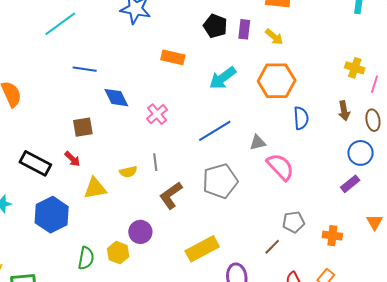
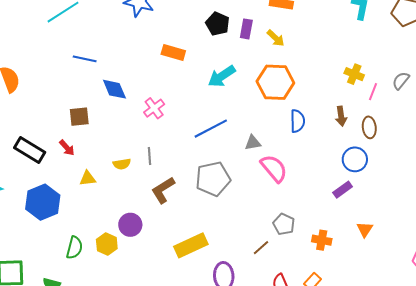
yellow triangle: (95, 188) -> (88, 178), size x0.7
gray pentagon: (294, 222) -> (284, 224), turned 30

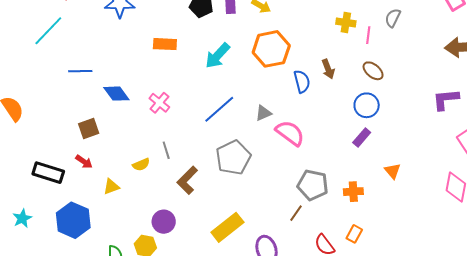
brown arrow: (341, 116) -> (328, 69), moved
brown ellipse: (369, 127) -> (373, 71), turned -30
gray pentagon: (284, 224) -> (313, 185), size x1.4

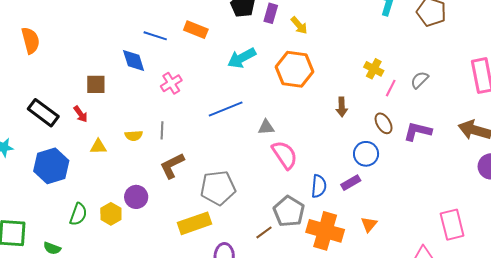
blue line: (80, 71) -> (155, 36), moved
blue semicircle: (302, 81) -> (319, 186), moved
purple L-shape: (446, 99) -> (418, 131), moved
gray pentagon: (233, 158) -> (218, 188), moved
orange cross: (353, 192) -> (325, 231), size x1.8

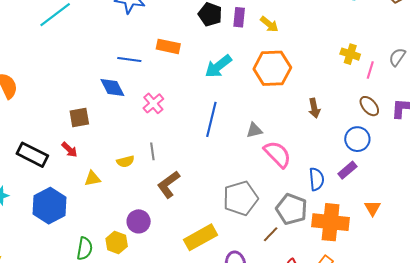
brown arrow: (342, 107) -> (314, 108), moved
blue line: (226, 109) -> (211, 119), turned -44
gray pentagon: (218, 188) -> (240, 198), moved

